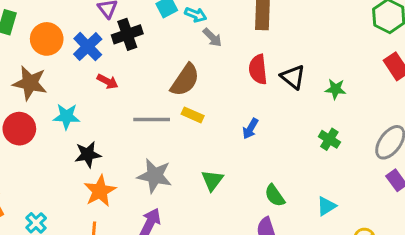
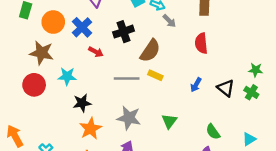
black cross: (127, 34) -> (124, 32), moved
black triangle: (293, 77) -> (226, 88), moved
green star: (335, 89) -> (256, 70), moved

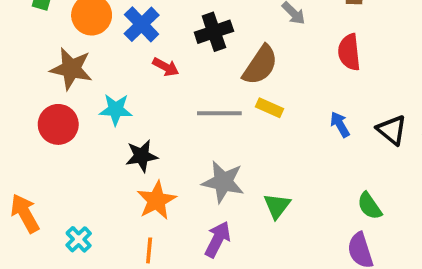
blue arrow: (196, 85) -> (340, 124), turned 120
green triangle: (169, 121) -> (277, 206), moved

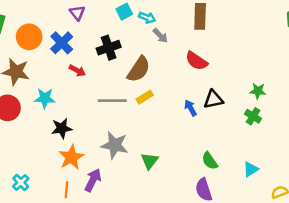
red semicircle: (349, 52) -> (196, 61), turned -50
yellow rectangle: (269, 108) -> (145, 97), turned -56
black triangle: (392, 130) -> (213, 99), moved, turned -50
purple arrow: (218, 239) -> (93, 180), moved

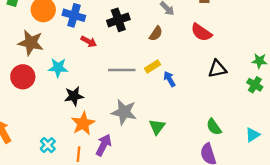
blue cross: (62, 43) -> (74, 15), turned -30
brown semicircle: (139, 69) -> (156, 34), moved, size x0.6
blue arrow: (190, 108) -> (170, 79), moved
cyan cross: (21, 182) -> (48, 145), moved

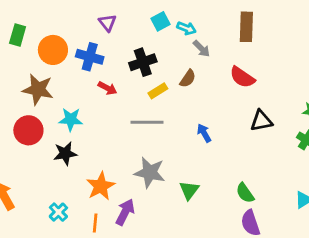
yellow rectangle: (152, 67) -> (158, 91), moved
black star: (74, 96) -> (65, 153), moved
green semicircle: (214, 127) -> (245, 193), moved

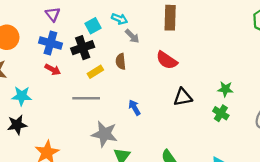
cyan square: (161, 21) -> (93, 26), moved
blue cross: (90, 57) -> (50, 43), moved
brown semicircle: (188, 79) -> (121, 61), turned 140
gray star: (150, 173) -> (105, 134), moved

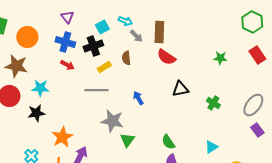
brown rectangle: (170, 18) -> (159, 32), moved
green star: (225, 89) -> (220, 58), moved

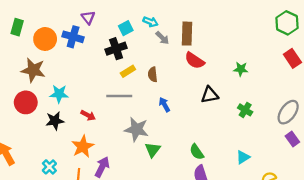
blue cross: (65, 42) -> (73, 37), moved
brown semicircle: (126, 58) -> (153, 74), moved
green star: (220, 58) -> (241, 69), moved
red arrow: (67, 65) -> (88, 115), moved

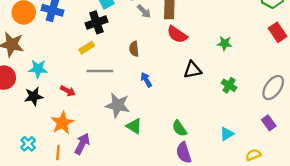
yellow rectangle: (128, 71) -> (87, 48), moved
purple rectangle: (292, 139) -> (269, 123), moved
green triangle: (153, 150) -> (134, 126), turned -35

